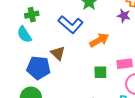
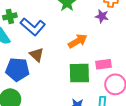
blue L-shape: (71, 24) -> (33, 27), moved
green square: (100, 72) -> (79, 73), size x1.6

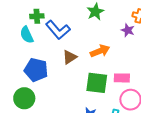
brown triangle: (37, 55) -> (70, 57), moved, turned 35

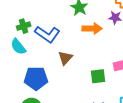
orange arrow: (100, 51) -> (92, 29), moved, turned 36
green square: (97, 83) -> (98, 76), size x0.7

